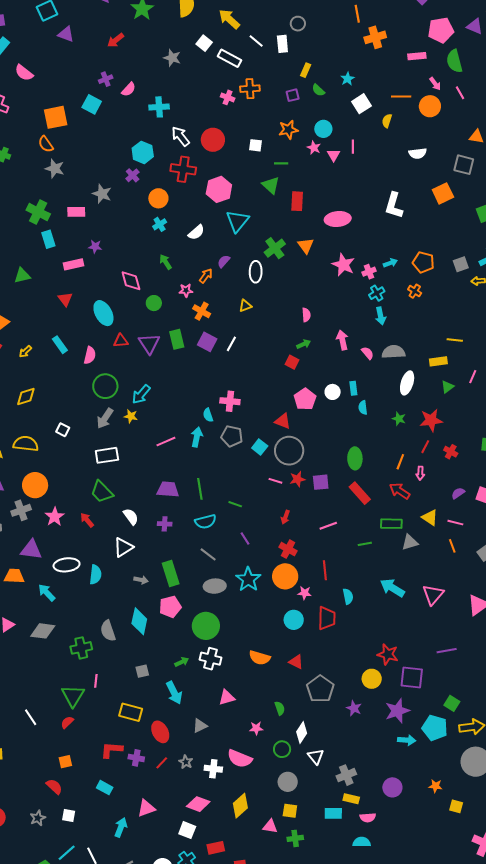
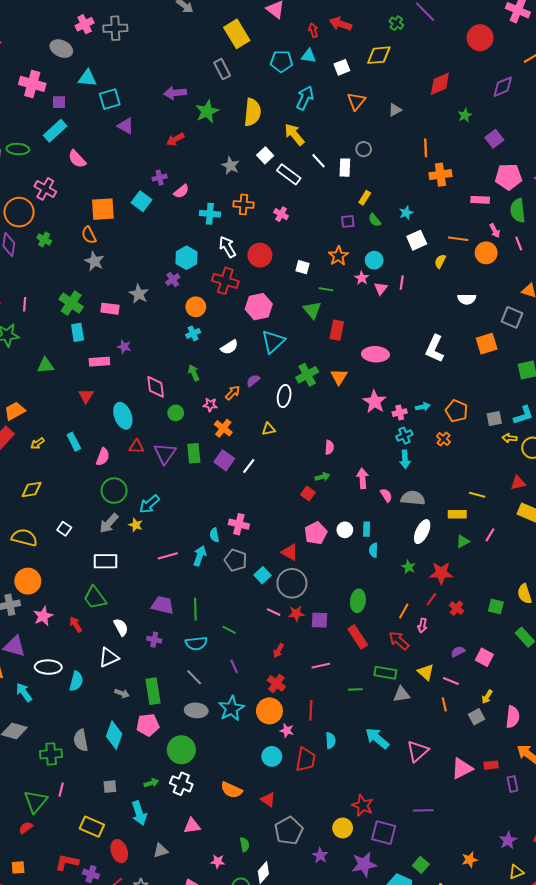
orange cross: (250, 89) -> (244, 205), moved
orange star: (288, 130) -> (338, 256), turned -30

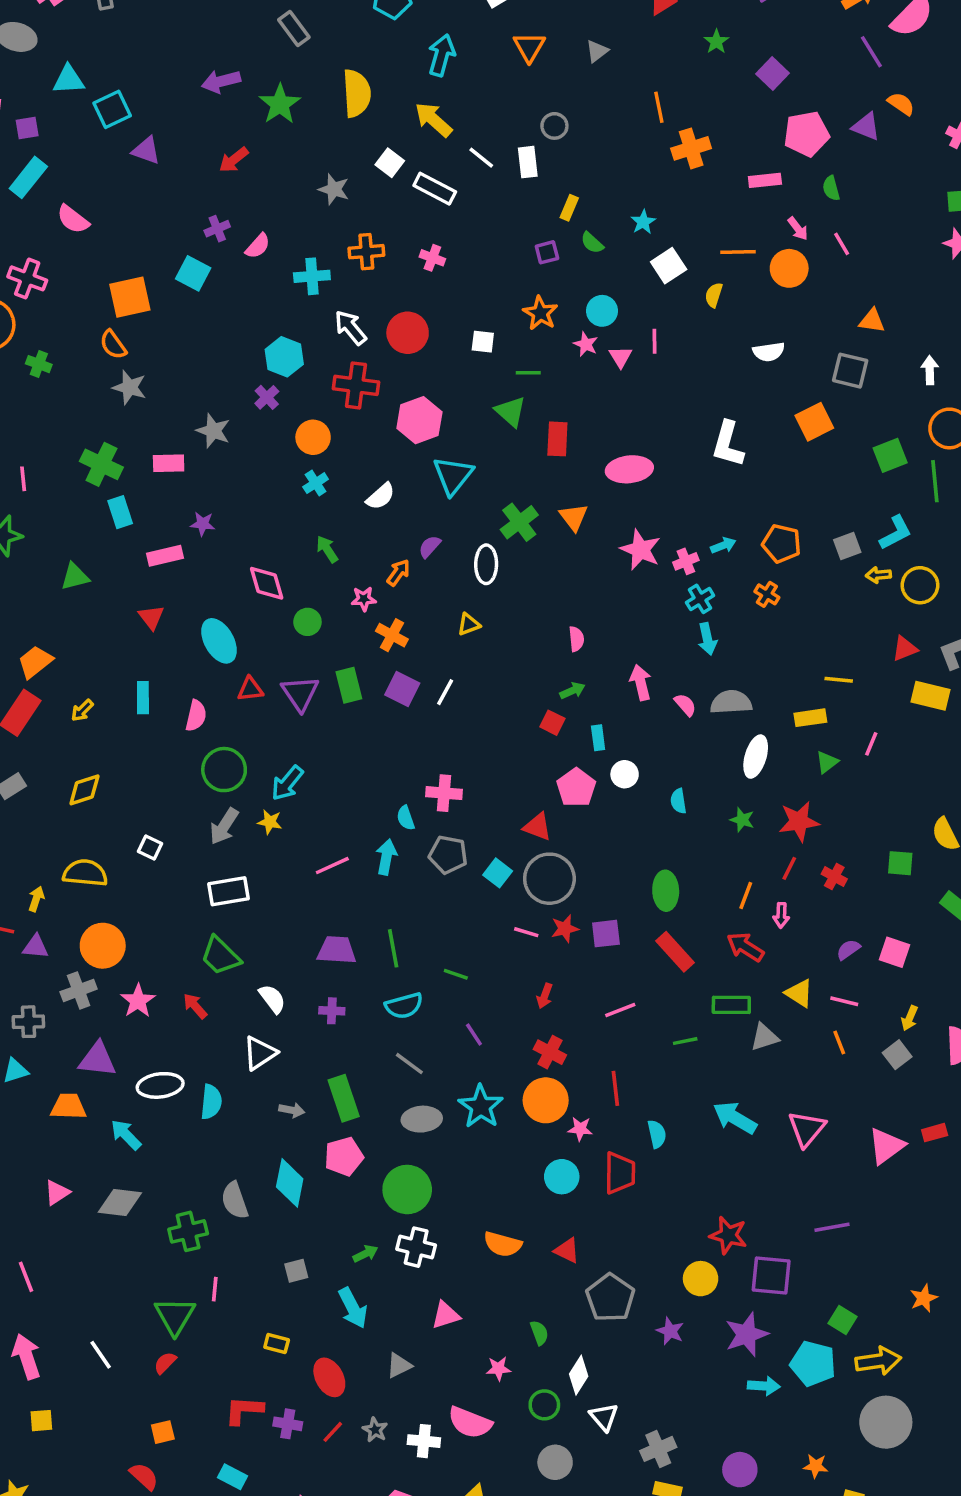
green semicircle: (518, 210) -> (831, 188), size x0.6
cyan rectangle: (74, 442) -> (143, 698), turned 36
cyan rectangle: (367, 529) -> (598, 738), moved
yellow rectangle: (92, 827) -> (277, 1343), size x0.6

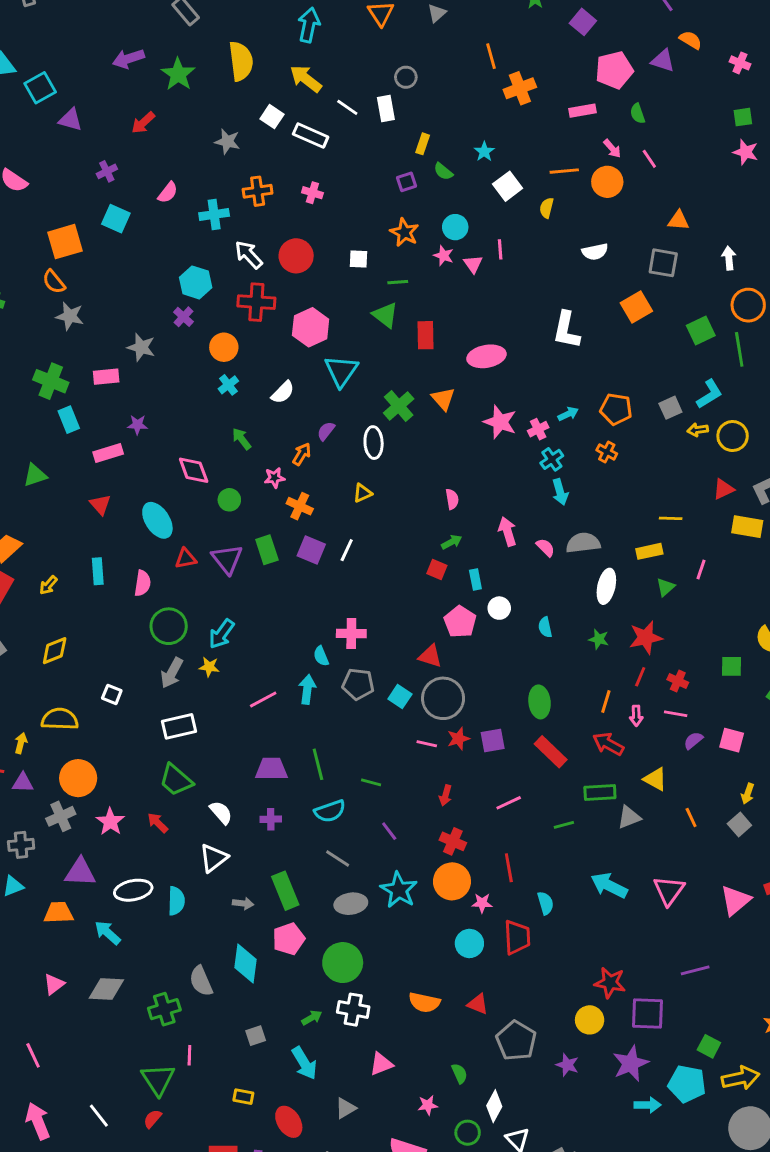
purple cross: (217, 229) -> (107, 171), moved
pink line: (844, 1001) -> (676, 714), moved

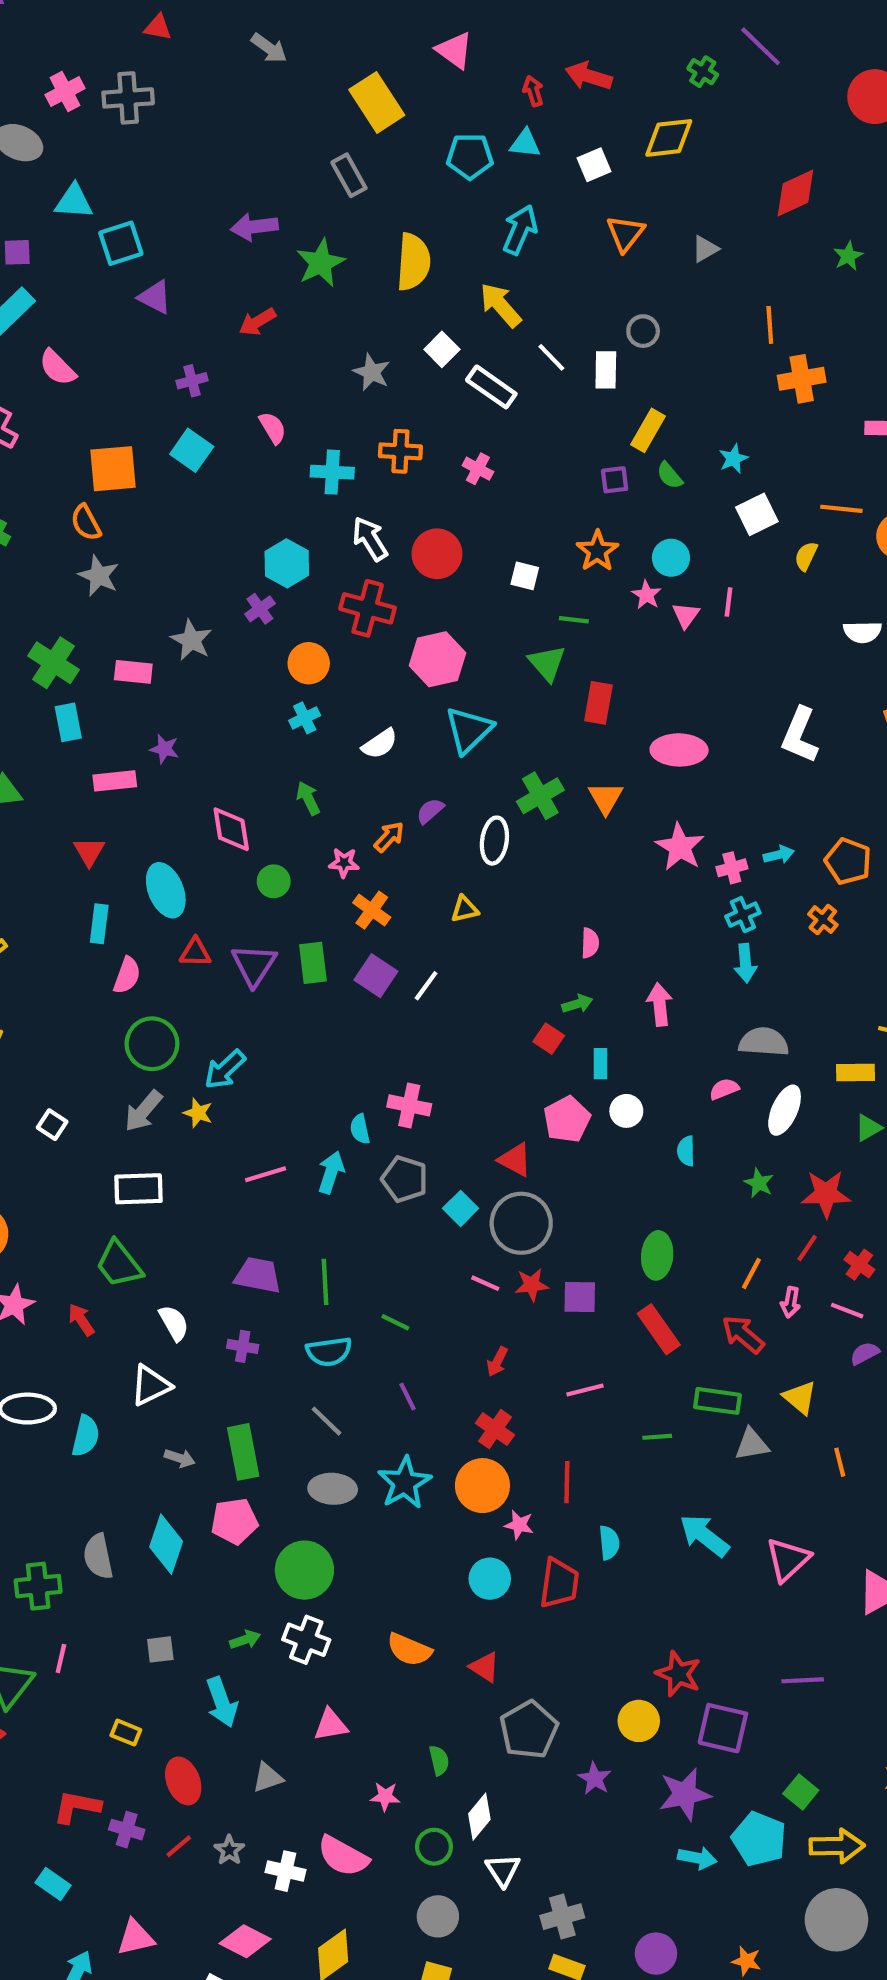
yellow rectangle: (423, 144) -> (648, 430), size x1.4
pink semicircle: (168, 193) -> (273, 428), turned -80
pink semicircle: (545, 547) -> (724, 1089), moved, turned -78
cyan rectangle: (98, 571) -> (99, 924), moved

